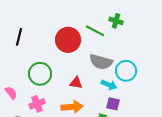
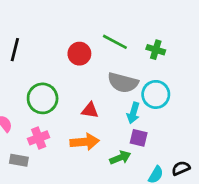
green cross: (116, 21) -> (156, 50), moved
red circle: (68, 40) -> (79, 54), size x0.7
cyan arrow: (109, 85) -> (133, 113), turned 84

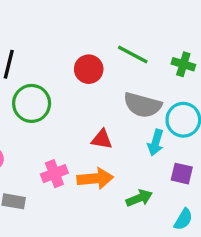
green circle: (43, 98) -> (32, 103), moved
pink cross: (39, 138) -> (54, 174), moved
purple square: (139, 138) -> (182, 174), moved

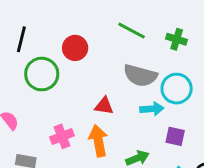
red circle: (89, 69) -> (75, 48), moved
cyan arrow: (156, 143) -> (152, 109), turned -110
orange arrow: (95, 178) -> (98, 141), turned -96

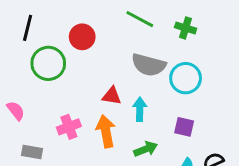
cyan arrow: (152, 109) -> (140, 109), moved, turned -85

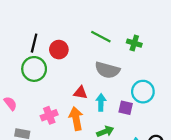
black line: (28, 28) -> (34, 43), moved
cyan circle: (186, 78) -> (143, 92), moved
purple square: (184, 127) -> (126, 108), moved

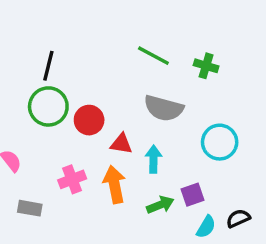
red circle: (59, 50) -> (89, 120), moved
purple square: (126, 108) -> (192, 195), moved, turned -32

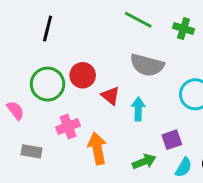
green circle: (48, 106) -> (48, 84), moved
red triangle: (121, 144) -> (110, 96), turned 30
orange arrow: (114, 184) -> (97, 148), moved
green arrow: (160, 205) -> (144, 162), moved

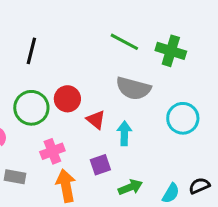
green cross: (184, 28) -> (171, 51), size x1.4
purple square: (172, 140) -> (100, 165), moved
orange arrow: (97, 148) -> (66, 186), moved

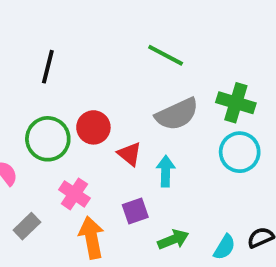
green cross: (171, 51) -> (236, 103), moved
gray semicircle: (133, 88) -> (177, 114), turned -40
pink cross: (52, 151) -> (74, 194), turned -35
gray rectangle: (15, 177) -> (27, 226), turned -54

